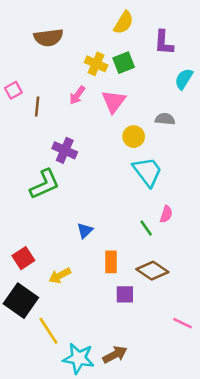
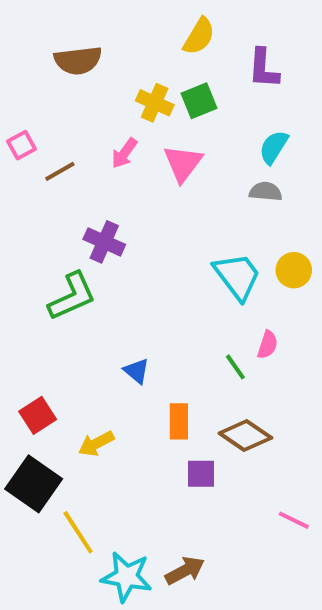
cyan semicircle: (184, 79) -> (274, 147), moved
brown line: (37, 106) -> (60, 171), turned 54
yellow circle: (134, 137) -> (294, 270), moved
blue triangle: (85, 230) -> (136, 371), turned -36

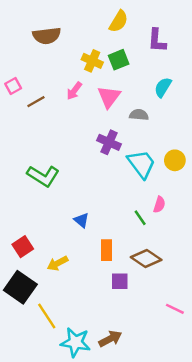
gray semicircle: (266, 192) -> (139, 115), moved
purple cross: (104, 242) -> (109, 142), moved
green L-shape: (72, 296) -> (43, 176), turned 56

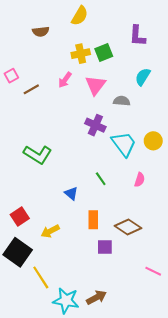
yellow semicircle: (119, 21) -> (80, 16), moved
brown semicircle: (47, 36) -> (41, 32), size x0.7
yellow cross: (92, 61) -> (81, 54), turned -36
green line: (140, 218) -> (101, 179), moved

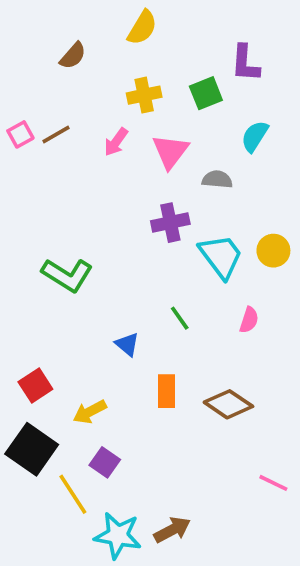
brown semicircle: (41, 32) -> (73, 56), turned -42
green square: (104, 53) -> (206, 93), moved
brown line: (31, 89) -> (56, 134), moved
purple cross: (95, 125) -> (170, 223), turned -36
purple square: (105, 247) -> (105, 462), moved, turned 35

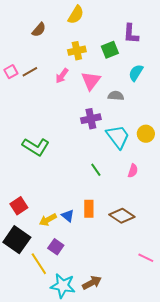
blue triangle: (127, 344) -> (68, 216), moved

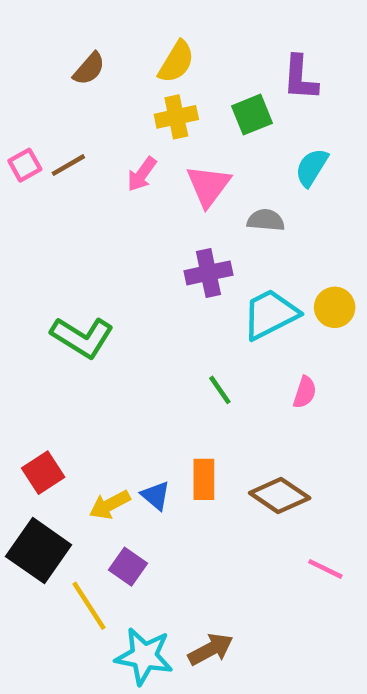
yellow semicircle: (76, 15) -> (176, 62), moved
cyan trapezoid: (118, 137) -> (270, 314), turned -80
pink line: (146, 258) -> (325, 569), moved

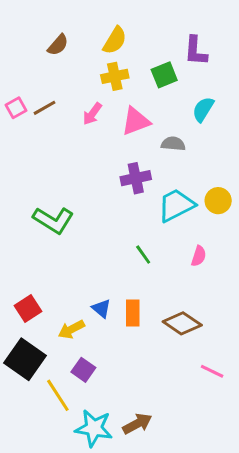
pink triangle: (208, 186) -> (136, 121), turned 32
blue triangle: (156, 496) -> (101, 308), moved

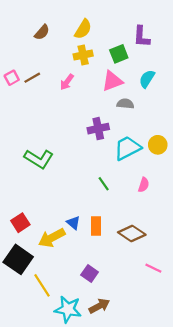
pink triangle: (136, 121) -> (112, 81), moved
yellow arrow: (71, 329) -> (52, 238), size x1.4
purple square: (83, 370) -> (90, 274), moved

